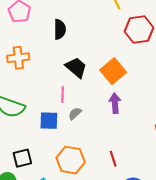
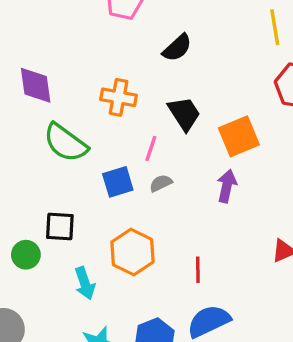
black semicircle: (60, 29) -> (177, 48), turned 30
orange cross: (18, 58) -> (119, 97), moved
blue square: (49, 121) -> (118, 182), turned -36

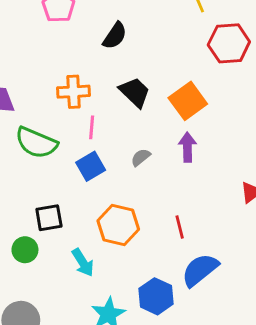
pink line: (151, 149) -> (92, 127), moved
gray semicircle: (161, 183) -> (141, 157), moved

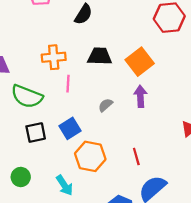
black trapezoid: (135, 92) -> (100, 56), turned -40
blue square: (91, 166) -> (70, 128), moved
black square: (49, 218) -> (36, 132), moved

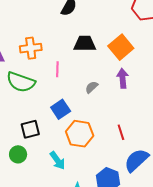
orange cross: (54, 57) -> (31, 48), moved
black square: (36, 132) -> (30, 129), moved

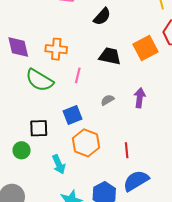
orange square: (121, 47) -> (145, 48), moved

